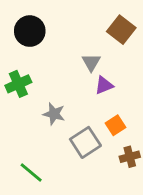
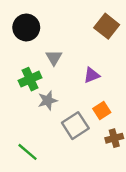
gray triangle: (91, 62) -> (54, 58), moved
green cross: (18, 84) -> (30, 79), moved
gray star: (54, 114) -> (48, 100), turned -30

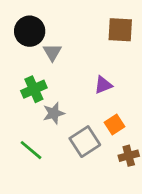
brown square: (107, 26) -> (120, 30), turned -35
gray triangle: (54, 58) -> (52, 52), moved
green line: (27, 152) -> (31, 150), moved

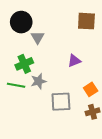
orange square: (115, 125) -> (91, 89), moved
gray square: (85, 142) -> (61, 102), turned 30
green line: (31, 150) -> (16, 85), moved, turned -30

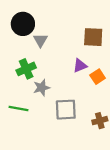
brown square: (86, 21) -> (93, 37), moved
green line: (16, 85) -> (19, 108), moved
orange square: (91, 89) -> (98, 77), moved

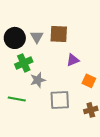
black circle: (23, 24) -> (15, 38), moved
brown square: (93, 37) -> (59, 34), moved
orange square: (98, 77) -> (89, 81), moved, turned -32

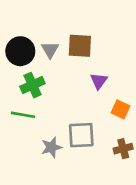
purple triangle: (73, 60) -> (99, 81), turned -32
gray star: (38, 80) -> (51, 147), moved
green line: (17, 99) -> (23, 115), moved

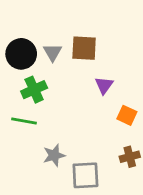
gray square: (81, 135) -> (85, 175), moved

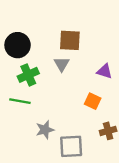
gray triangle: (53, 52) -> (62, 64), moved
purple triangle: (104, 85) -> (105, 71), moved, turned -49
orange square: (127, 115) -> (93, 101), moved

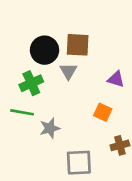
black circle: (18, 45) -> (45, 50), moved
gray star: (45, 130) -> (50, 128), moved

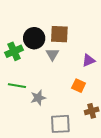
purple triangle: (116, 79) -> (89, 60), turned -40
green cross: (31, 83) -> (14, 51), moved

